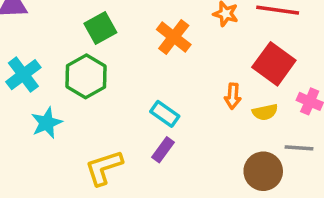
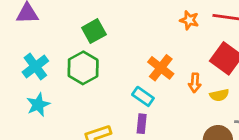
orange cross: (174, 37) -> (161, 68), moved
cyan star: (47, 123) -> (38, 105), moved
purple rectangle: (163, 150) -> (142, 124), turned -30

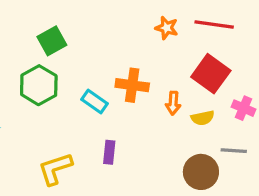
orange cross: (161, 68) -> (132, 85), turned -30
cyan rectangle: (143, 96) -> (95, 102), moved

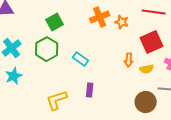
orange star: (167, 28) -> (122, 22), moved
red square: (211, 74) -> (152, 42), turned 30
orange cross: (132, 85) -> (100, 17), moved, turned -30

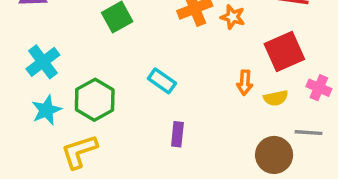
green hexagon: (47, 49) -> (95, 100), moved
yellow L-shape: (57, 100) -> (79, 152), moved

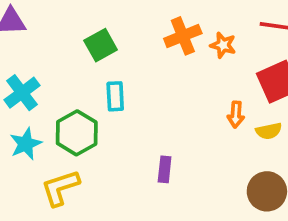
cyan rectangle: (162, 81) -> (115, 96), moved, turned 52

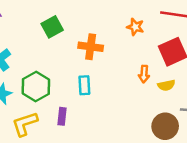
orange cross: (183, 36) -> (91, 47), moved, turned 30
cyan rectangle: (115, 96) -> (84, 85), moved
purple rectangle: (165, 169) -> (62, 116), moved

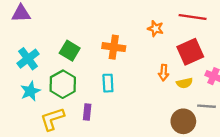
green square: (52, 27) -> (70, 51), moved, turned -30

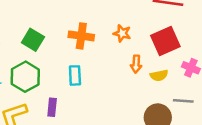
orange star: (155, 29) -> (122, 33), moved

